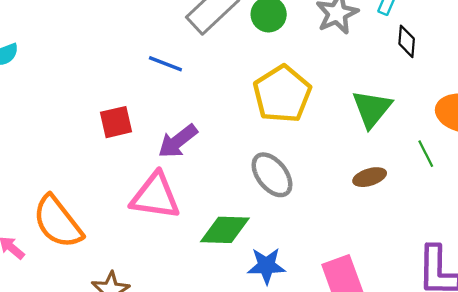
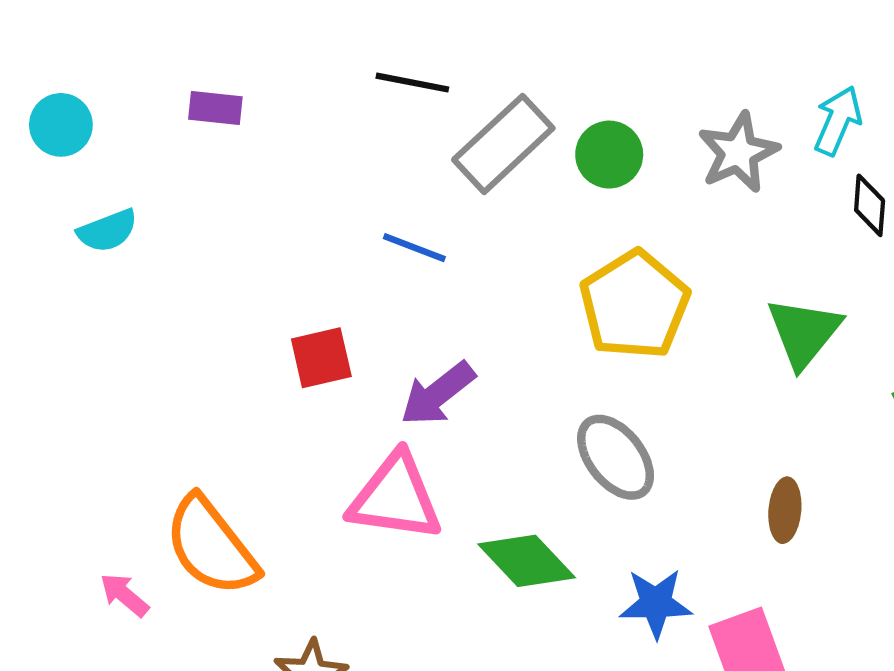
brown ellipse: (370, 177) -> (785, 510), moved, turned -68
green diamond: (225, 230) -> (527, 561), turned 45
blue star: (266, 266) -> (656, 603), moved

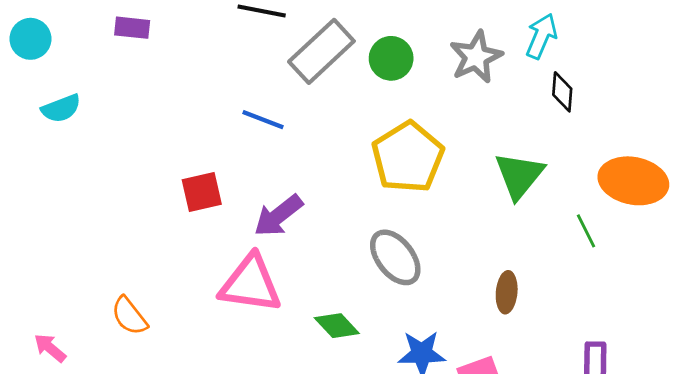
orange semicircle: (211, 546) -> (129, 316), size x0.6
green diamond: (527, 561) -> (337, 326), size x0.7
pink arrow: (124, 595) -> (50, 348), moved

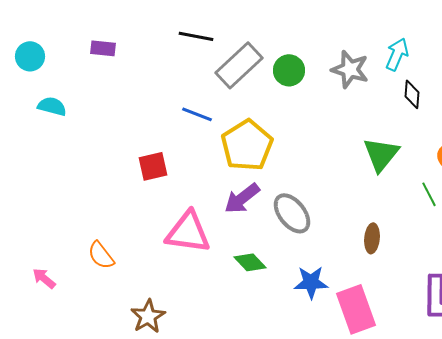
gray star: (476, 57) -> (350, 69), turned -30
cyan semicircle: (61, 108) -> (52, 106), turned -144
yellow pentagon: (408, 157) -> (247, 145), moved
purple arrow: (278, 216) -> (242, 198), moved

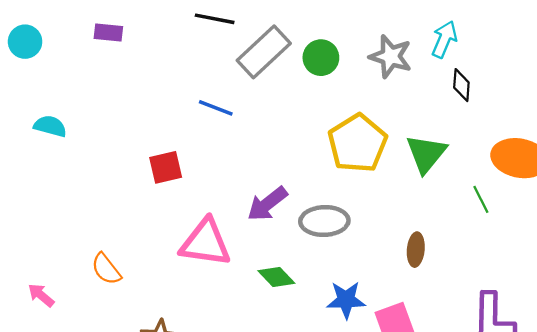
cyan semicircle: (52, 106) -> (50, 126), moved
yellow pentagon: (247, 145) -> (357, 143), moved
gray ellipse: (292, 213) -> (324, 221), turned -54

